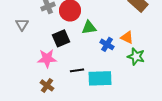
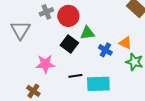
gray triangle: (22, 24) -> (20, 30), size x1.5
black square: (61, 38) -> (69, 44), moved, turned -30
brown cross: (47, 85) -> (33, 91), moved

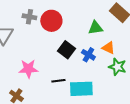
gray cross: (46, 12) -> (29, 17), turned 32
green triangle: (87, 33) -> (95, 28), moved
black square: (69, 44) -> (66, 50), moved

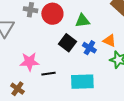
green triangle: (95, 28) -> (82, 21), moved
black line: (58, 81) -> (48, 74), moved

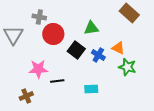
red circle: (52, 14) -> (53, 34), moved
cyan rectangle: (82, 82) -> (91, 89), size x0.6
brown cross: (17, 89) -> (26, 96), turned 32

